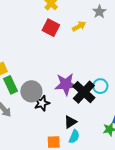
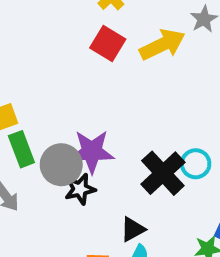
yellow arrow: (79, 26) -> (162, 45), size x1.6
purple star: (66, 84) -> (92, 151), moved

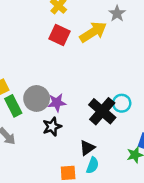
purple star: (92, 151) -> (57, 103), size x0.7
gray circle: (61, 165) -> (37, 98), moved

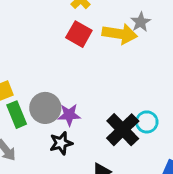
gray star: (117, 13) -> (141, 22), moved
yellow arrow: (93, 32) -> (120, 34), turned 36

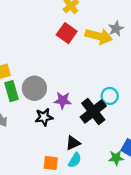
purple star: (69, 115) -> (63, 100), moved
cyan circle: (147, 122) -> (110, 96), moved

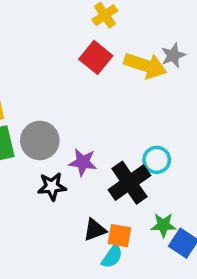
green star: (116, 158) -> (163, 225), moved
cyan semicircle: (75, 160) -> (112, 256), moved
orange square: (51, 163) -> (119, 236), moved

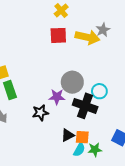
red square: (96, 57) -> (58, 35), turned -36
gray circle: (40, 140) -> (72, 82), moved
black cross: (129, 183) -> (85, 106), turned -30
green star: (163, 225) -> (95, 150), moved

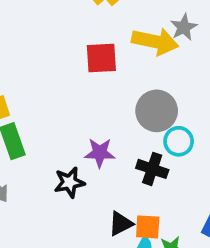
red square: (58, 35) -> (101, 58), moved
gray circle: (72, 82) -> (157, 111), moved
black cross: (85, 106) -> (152, 169), size x0.7

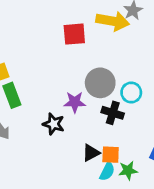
gray circle: (157, 111) -> (100, 83), moved
black star: (69, 182) -> (54, 124), turned 30

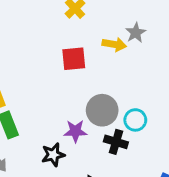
yellow arrow: (113, 21) -> (114, 44), size x0.7
black star: (54, 124) -> (53, 155), turned -30

